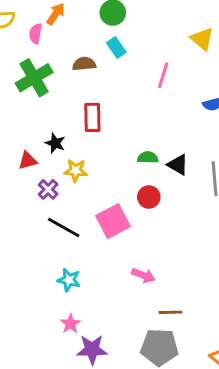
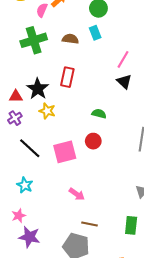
black star: (55, 143) -> (38, 89), size x1.5
black triangle: (178, 165) -> (124, 82), moved
purple cross: (48, 189) -> (15, 118), moved

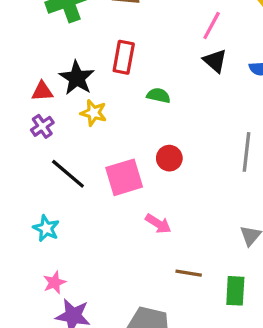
green semicircle: (99, 114) -> (158, 95), moved
cyan star: (25, 185) -> (46, 228), moved
pink arrow: (77, 194) -> (158, 224), moved
brown line: (89, 224) -> (189, 273), moved

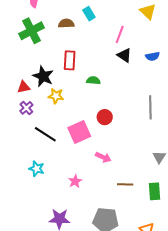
pink star: (54, 282) -> (75, 181), moved

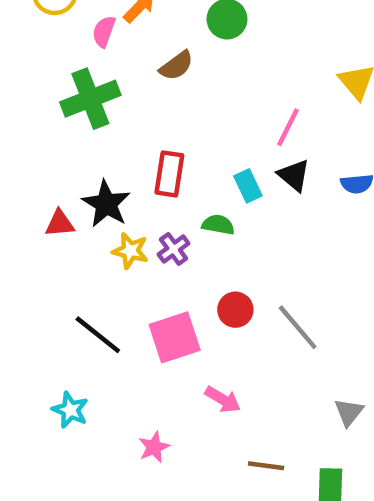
cyan rectangle: (89, 14) -> (248, 186), moved
brown semicircle: (66, 23) -> (176, 66), moved, turned 140
gray line: (150, 107) -> (298, 327), moved, turned -45
purple cross: (26, 108) -> (174, 249), moved

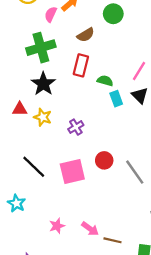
red rectangle: (169, 174) -> (81, 65), moved
black star: (106, 204) -> (43, 84), moved
green semicircle: (218, 225) -> (105, 81), moved
yellow star: (130, 251) -> (43, 117), moved
pink arrow: (223, 399) -> (90, 229), moved

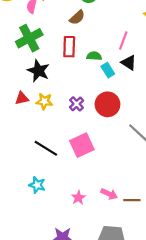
brown semicircle: (86, 35) -> (77, 17), moved
red circle: (104, 160) -> (107, 104), moved, size x1.5

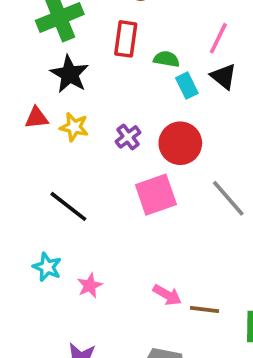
pink square: (82, 145) -> (156, 195), moved
pink star: (78, 198) -> (90, 286), moved

